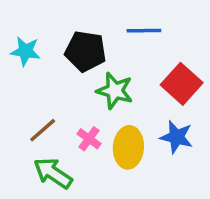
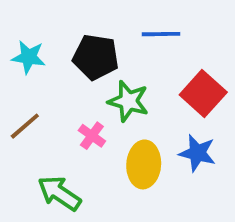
brown line: (43, 130) -> (25, 126), moved
pink cross: (89, 139) -> (92, 136), moved

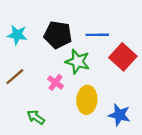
blue line: (161, 34) -> (97, 35), moved
blue star: (197, 153) -> (119, 115), moved
green arrow: (59, 193) -> (36, 117), size x0.7

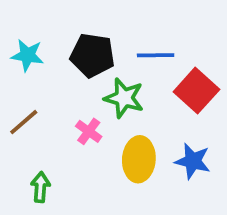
blue star: (119, 115) -> (193, 161), moved
green arrow: (36, 117) -> (40, 187), moved, turned 60

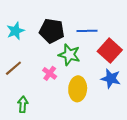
cyan star: (27, 55) -> (16, 31), turned -30
blue star: (193, 161) -> (111, 78), moved

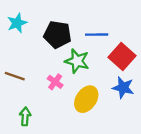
cyan star: (16, 31) -> (17, 23), moved
brown line: (13, 68) -> (15, 76), turned 60
yellow ellipse: (78, 89) -> (86, 99), turned 30

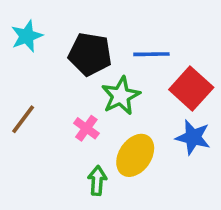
green star: (77, 61) -> (121, 96), turned 30
brown line: (15, 76) -> (23, 119), turned -72
green arrow: (25, 116) -> (97, 181), moved

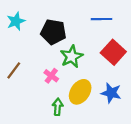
blue line: (151, 54) -> (102, 19), moved
blue star: (193, 137) -> (111, 93), moved

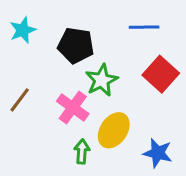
pink cross: (51, 76) -> (73, 108), size x1.5
blue star: (111, 93) -> (158, 153), moved

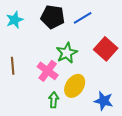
blue line: (144, 27) -> (83, 18), moved, turned -30
black pentagon: (76, 45) -> (53, 17), moved
brown line: (20, 100) -> (13, 66), turned -42

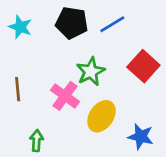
cyan star: (15, 20) -> (20, 27), turned -30
green arrow: (54, 100) -> (37, 141), moved

